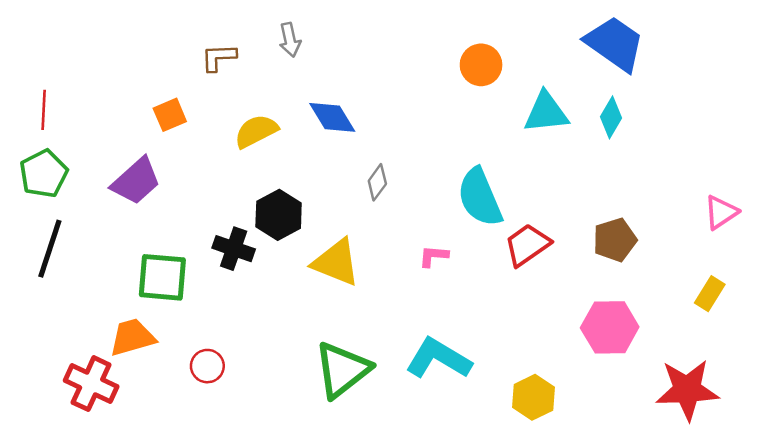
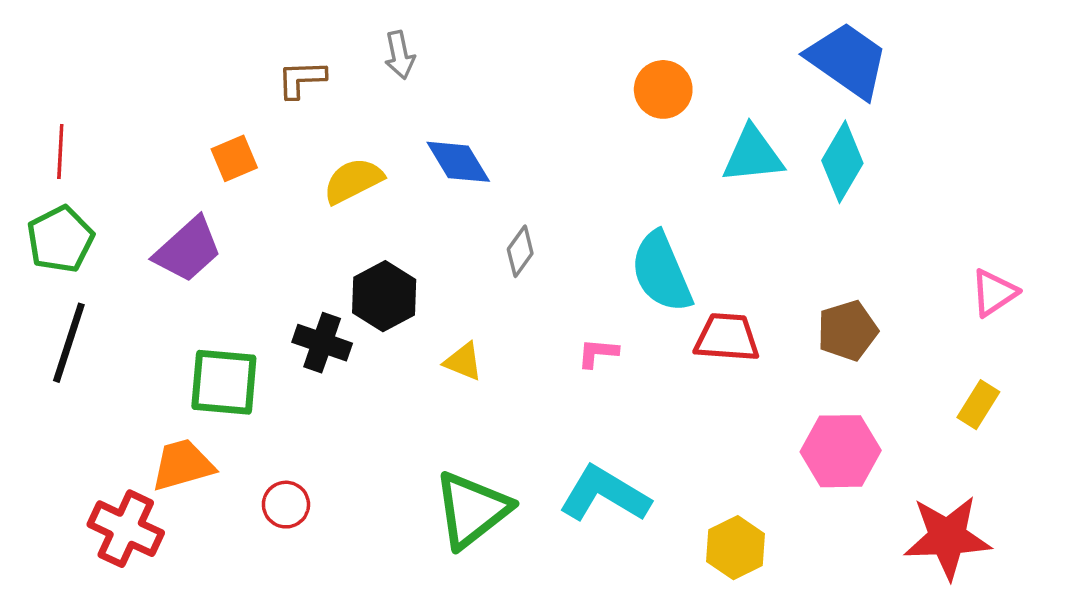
cyan diamond: (611, 117) -> (842, 162), size x1.4
red trapezoid: (527, 245) -> (727, 337), turned 39
yellow triangle: (336, 262) -> (463, 362), size x0.6

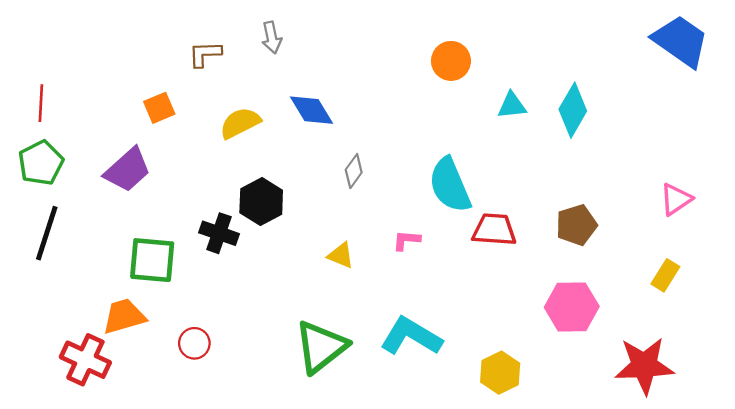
blue trapezoid: (848, 60) -> (681, 41), moved
cyan triangle: (753, 155) -> (512, 105), size x0.7
yellow triangle: (463, 362) -> (341, 255), moved

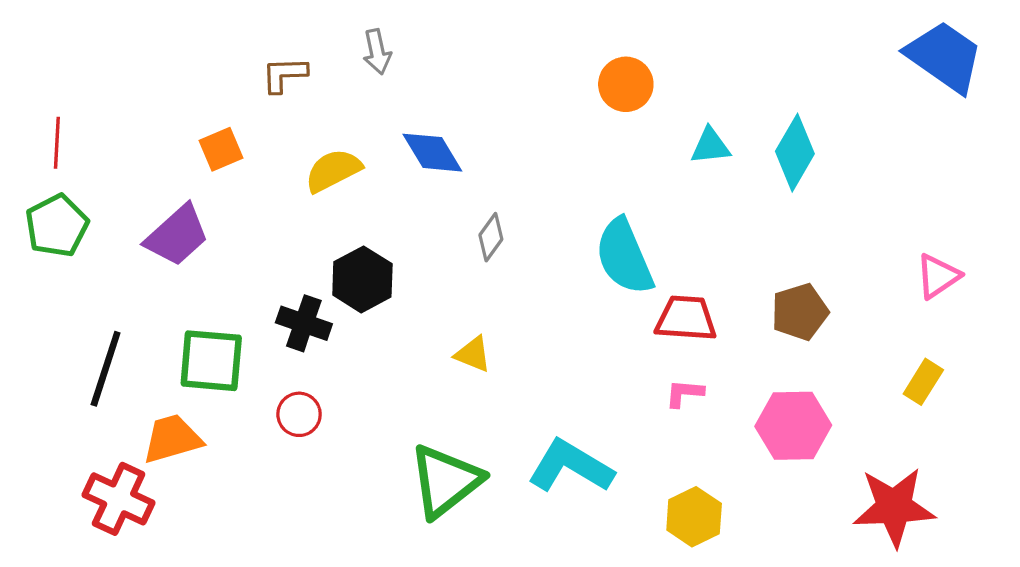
black line: (47, 233) -> (106, 369), moved
pink L-shape: (406, 240) -> (684, 393), moved
red circle: (194, 343) -> (299, 414), moved

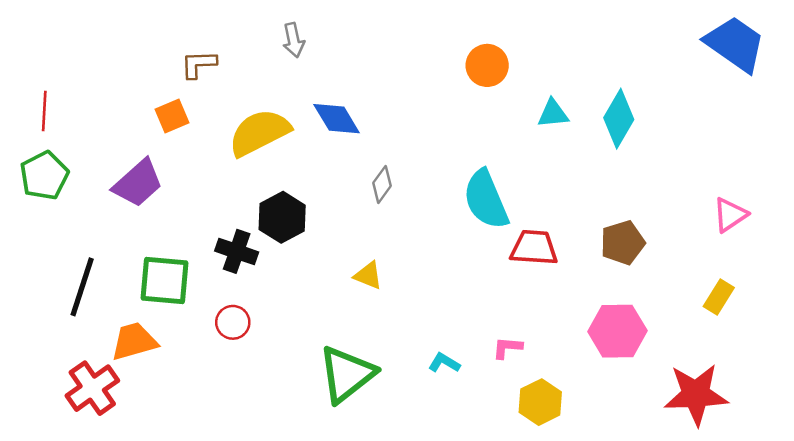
brown L-shape: (284, 75) -> (199, 64), moved
yellow semicircle: (333, 170) -> (259, 133), size x1.4
pink L-shape: (684, 393) -> (507, 348), moved
cyan L-shape: (571, 466) -> (444, 363), size x0.5
red cross: (119, 499) -> (92, 388), turned 30

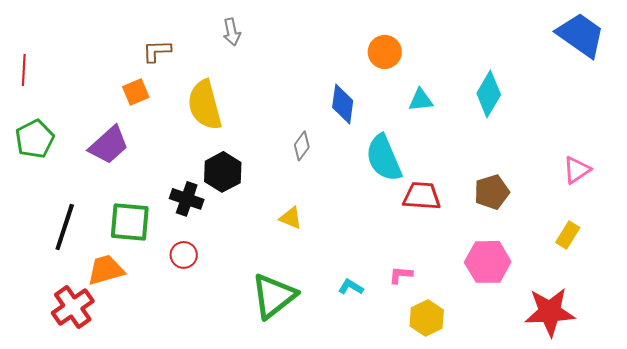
red line: (44, 111) -> (24, 70), moved
cyan triangle: (553, 114) -> (421, 100), moved
blue diamond: (337, 119) -> (343, 104), moved, turned 39
yellow semicircle: (259, 133) -> (205, 105), turned -78

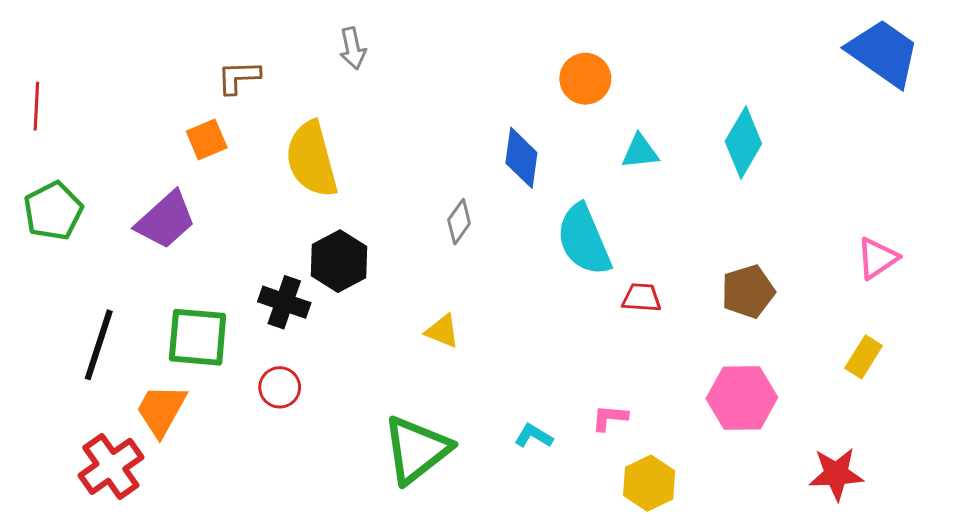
red trapezoid: (422, 196) -> (642, 298), size x0.7
orange trapezoid: (106, 270) -> (161, 410), turned -45
red star: (550, 312) -> (836, 474), size x0.7

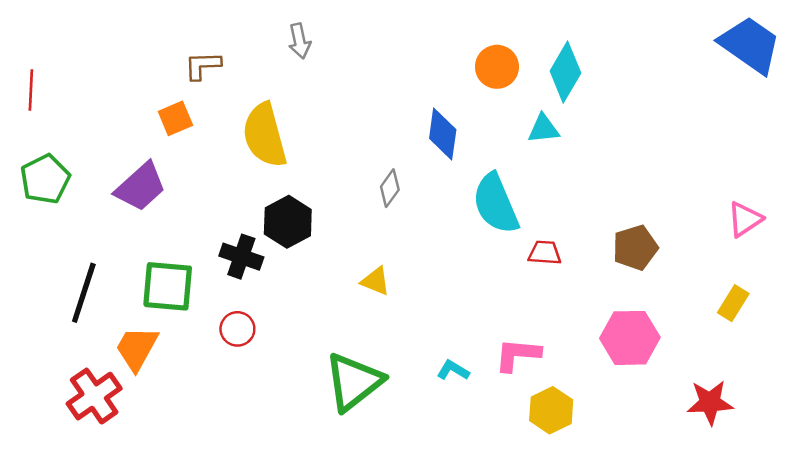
cyan diamond: (743, 143) -> (565, 72), moved
pink L-shape: (610, 418) -> (518, 355), size x1.5

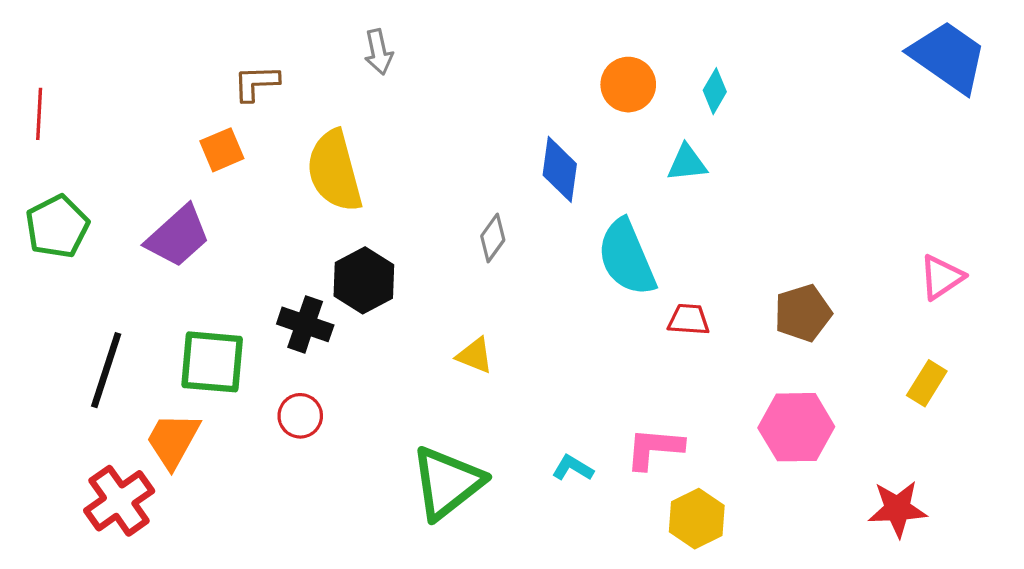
cyan diamond: (565, 72) -> (715, 91), size x0.6

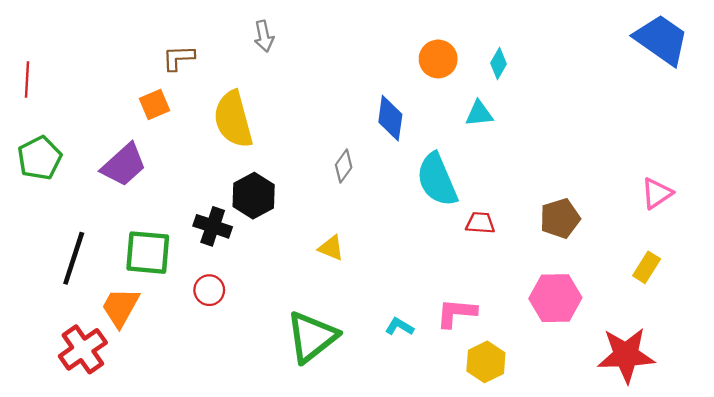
red star: (897, 509) -> (626, 355), size x1.4

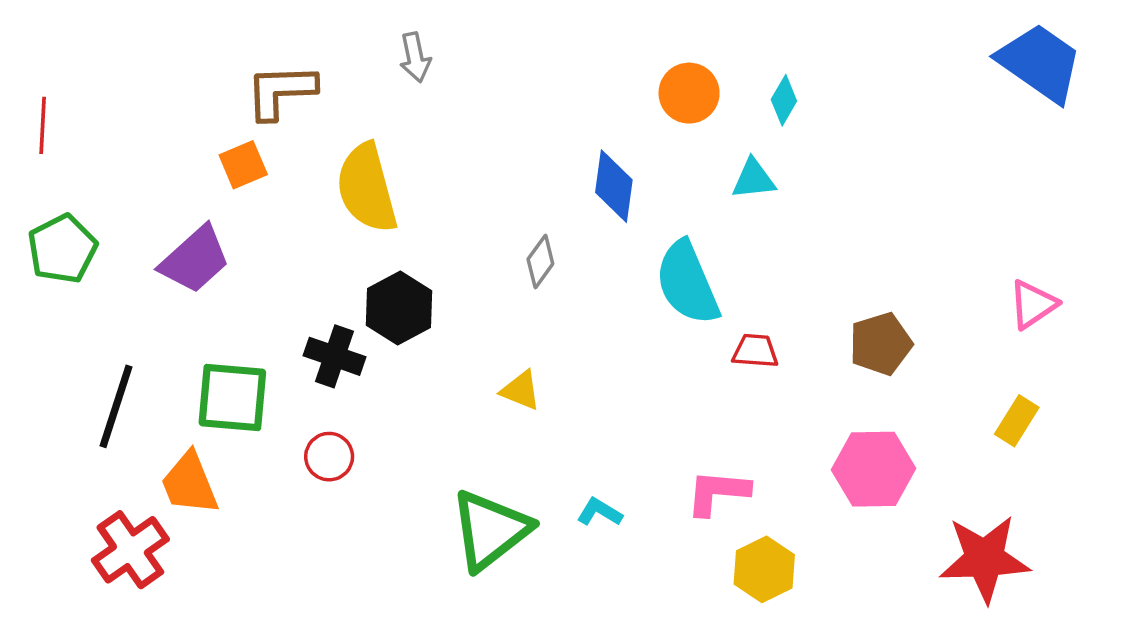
brown L-shape: (178, 58) -> (281, 91), size x1.4
orange trapezoid: (120, 307) -> (189, 483), turned -51
cyan L-shape: (399, 327) -> (600, 512), moved

